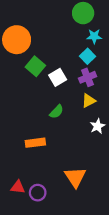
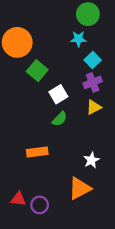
cyan star: (94, 36) -> (78, 39), moved
white square: (58, 77) -> (58, 94), moved
white star: (97, 126) -> (91, 160), moved
orange triangle: (75, 177) -> (80, 188), turned 35

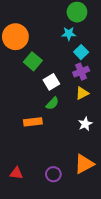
orange rectangle: (37, 152) -> (33, 122), moved
white star: (91, 160) -> (85, 124), moved
orange triangle: (80, 188) -> (84, 164), moved
purple circle: (40, 205) -> (53, 174), moved

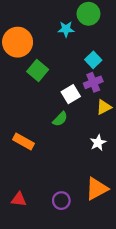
cyan star: (69, 34) -> (66, 29), moved
white square: (51, 82) -> (71, 94), moved
yellow triangle: (82, 93) -> (104, 107), moved
orange rectangle: (33, 122) -> (23, 141), moved, turned 36

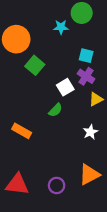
cyan square: (93, 60) -> (86, 56), turned -32
purple cross: (93, 82) -> (86, 76), turned -35
red triangle: (19, 199) -> (17, 184), size x1.6

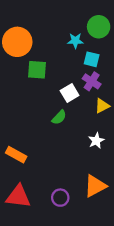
green circle: (82, 13) -> (99, 27), moved
cyan star: (61, 27) -> (75, 41), moved
green square: (35, 65) -> (37, 70), turned -36
orange rectangle: (22, 131) -> (16, 155), moved

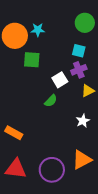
cyan star: (75, 41) -> (38, 30), moved
purple cross: (92, 81) -> (79, 70), turned 35
purple circle: (60, 198) -> (52, 170), size x1.6

